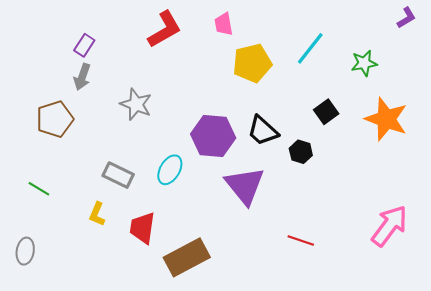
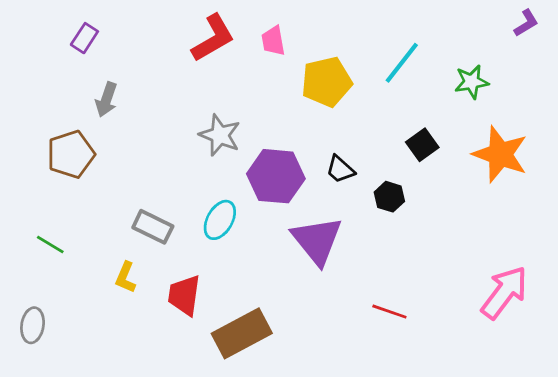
pink trapezoid: (224, 24) -> (273, 41), moved
purple rectangle: (84, 45) -> (84, 38), moved
gray star: (136, 104) -> (220, 135), moved
black trapezoid: (263, 131) -> (340, 169), size x0.7

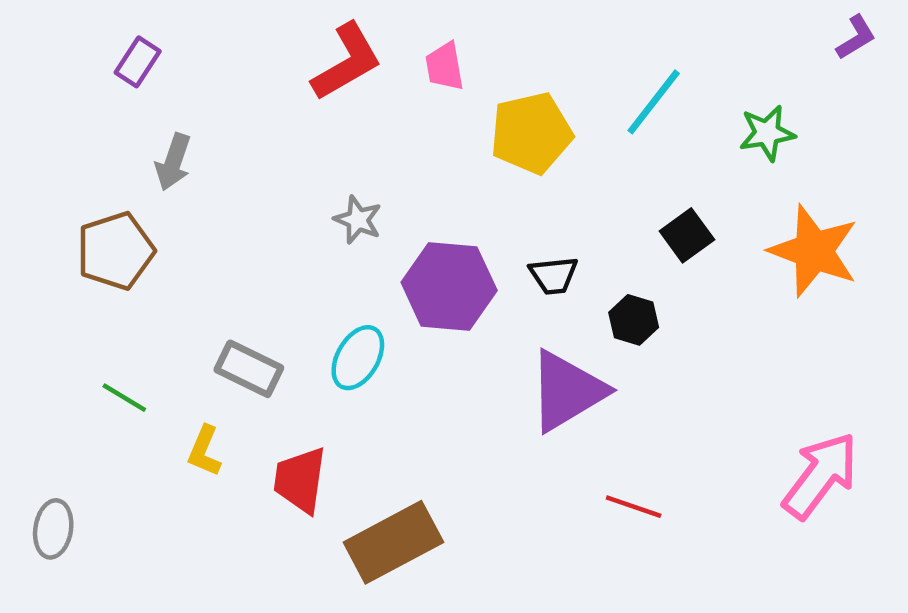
gray star: (220, 135) -> (358, 220), size x0.7
black trapezoid: (340, 169) -> (554, 275), turned -48
purple triangle: (317, 240) -> (567, 391), moved, turned 38
green line: (50, 245) -> (124, 398), moved

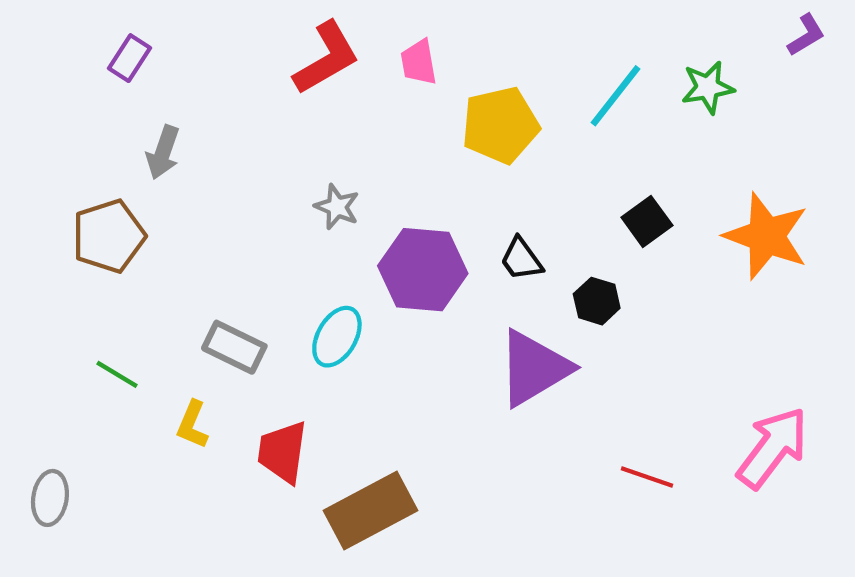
green star: (767, 133) -> (708, 87), moved
black trapezoid: (554, 275) -> (521, 259), turned 60
red line: (634, 507) -> (647, 477), moved

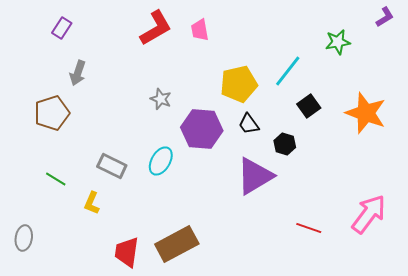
cyan line: (616, 96) -> (288, 71), moved
yellow pentagon: (500, 125) -> (239, 84), moved
red trapezoid: (282, 452) -> (127, 252), moved

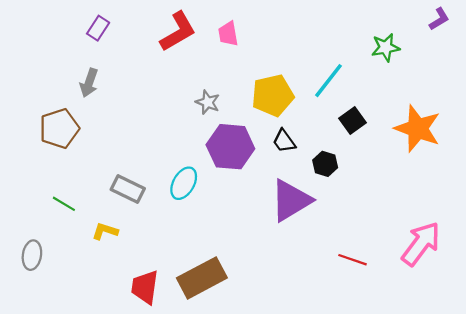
purple rectangle: (62, 28) -> (98, 28), moved
gray star: (161, 99) -> (208, 102), moved
yellow L-shape: (92, 203) -> (105, 231), turned 85
gray ellipse: (24, 238) -> (32, 255), moved

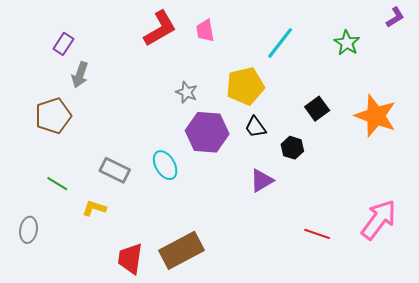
purple rectangle: (98, 28) -> (63, 44), moved
green star: (386, 47) -> (347, 43), turned -30
cyan line: (329, 81) -> (280, 43), moved
cyan ellipse: (184, 183) -> (165, 165), turned -60
purple triangle: (291, 200) -> (262, 181), size x0.6

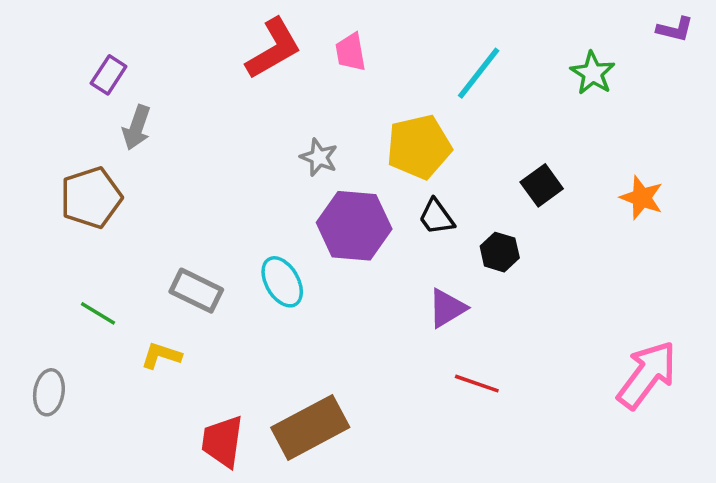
purple L-shape: (395, 17) -> (675, 29), turned 45
orange star: (376, 116) -> (642, 198), size x0.6
red line: (317, 234) -> (477, 384), moved

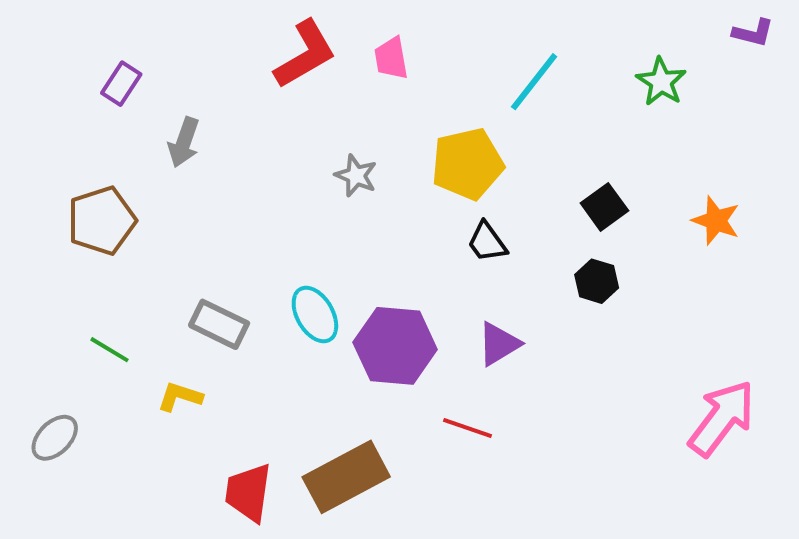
gray arrow: (137, 128) -> (184, 142), moved
purple hexagon: (354, 226) -> (395, 346), moved
black hexagon: (500, 252) -> (597, 281), moved
red line: (477, 384) -> (468, 428), moved
gray ellipse: (49, 392) -> (55, 438), turned 36

